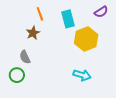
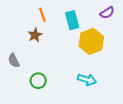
gray semicircle: (25, 57) -> (14, 60), moved
green circle: (17, 75) -> (38, 81), moved

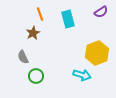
yellow hexagon: (91, 41) -> (97, 53), moved
gray semicircle: (14, 60) -> (23, 57), moved

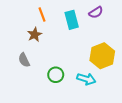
purple semicircle: (101, 12) -> (96, 12), moved
green circle: (36, 76) -> (56, 75), moved

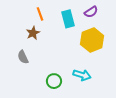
yellow hexagon: (102, 56) -> (92, 40), moved
green circle: (56, 75) -> (54, 81), moved

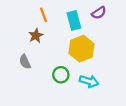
yellow hexagon: (92, 40) -> (81, 49), moved
green circle: (54, 81) -> (61, 75), moved

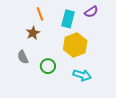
cyan rectangle: (74, 20) -> (68, 19), turned 30
green circle: (61, 75) -> (48, 66), moved

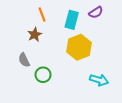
green circle: (48, 66) -> (43, 75), moved
cyan arrow: (82, 75) -> (99, 80), moved

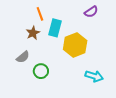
cyan rectangle: (72, 20) -> (55, 28), moved
gray semicircle: (24, 60) -> (23, 57), turned -104

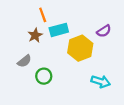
purple semicircle: (91, 12) -> (104, 31), moved
cyan rectangle: (55, 28) -> (59, 30), turned 60

